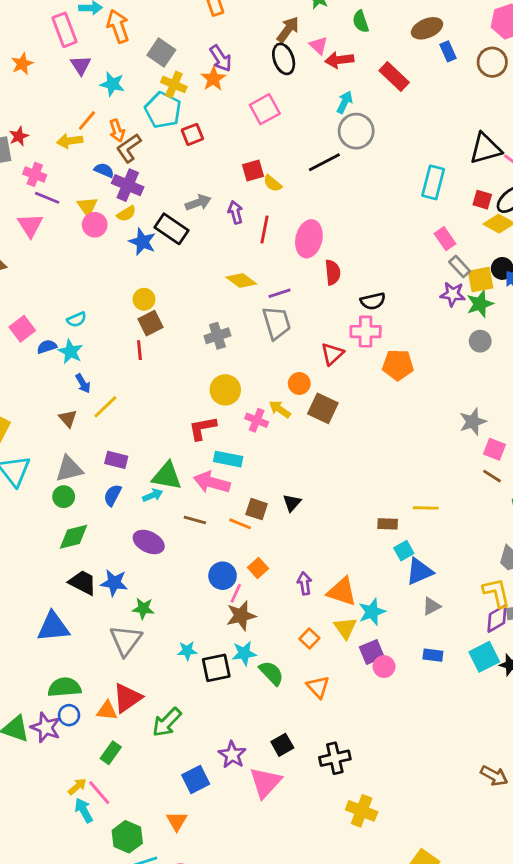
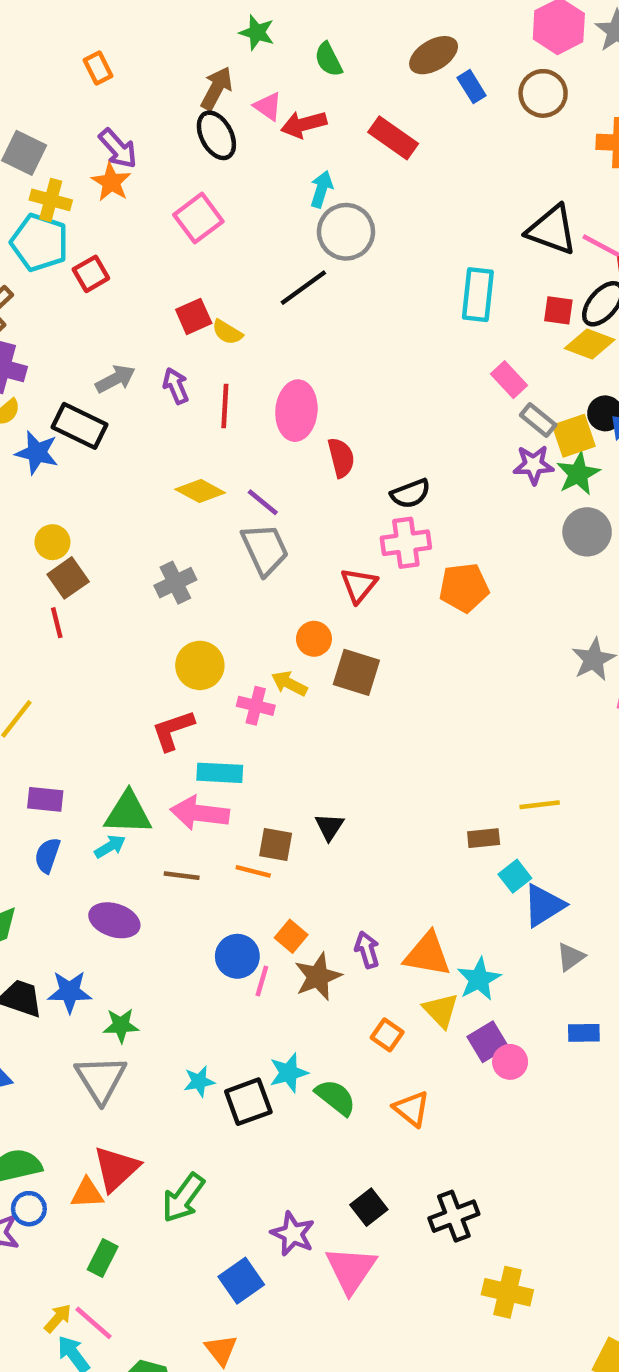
black triangle: (485, 149) -> (552, 230), turned 44
purple line: (279, 293) -> (263, 502), turned 65
gray circle: (480, 341) -> (587, 532), size x1.4
brown star: (241, 616) -> (318, 977), moved

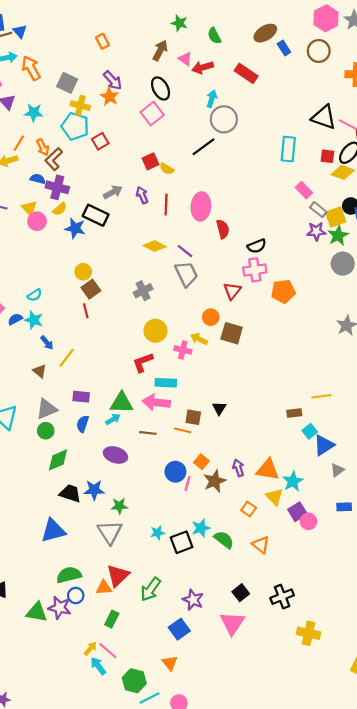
black ellipse: (216, 135) -> (161, 88), moved
purple star: (293, 1234) -> (193, 600), moved

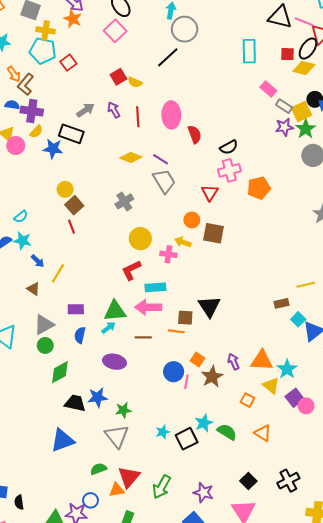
black triangle: (219, 408) -> (209, 306), size x1.6
green semicircle: (69, 575) -> (98, 469), moved, size x0.7

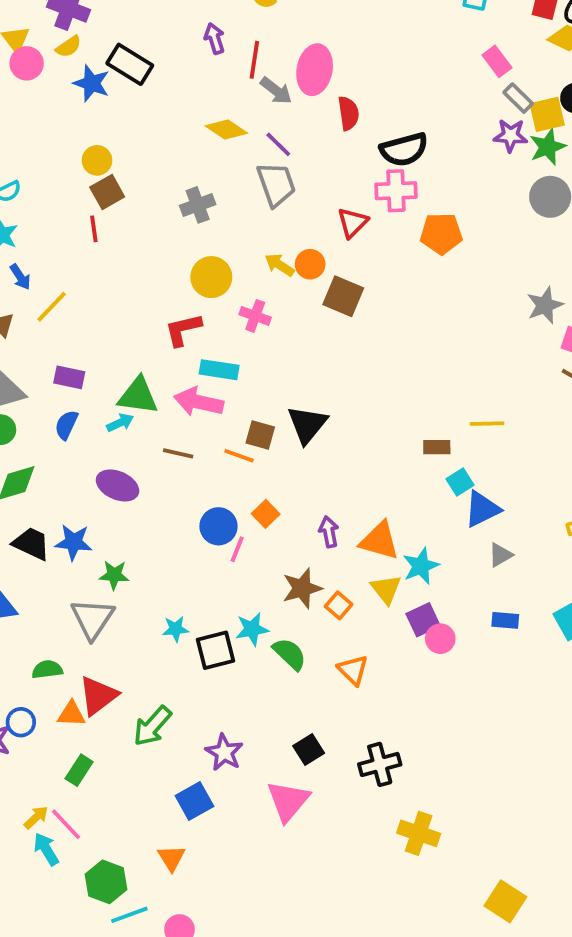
gray arrow: (85, 110) -> (276, 91), moved, turned 60
black semicircle: (229, 147) -> (404, 149), size x1.4
yellow arrow: (183, 242) -> (279, 265), moved
brown star: (212, 377) -> (302, 588), moved

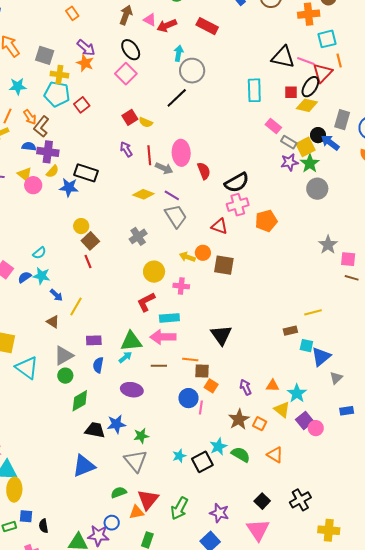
red triangle: (353, 223) -> (219, 226), turned -42
brown square: (260, 435) -> (202, 371), moved
cyan square: (460, 482) -> (306, 346), turned -32
orange triangle: (380, 541) -> (273, 386), size x0.6

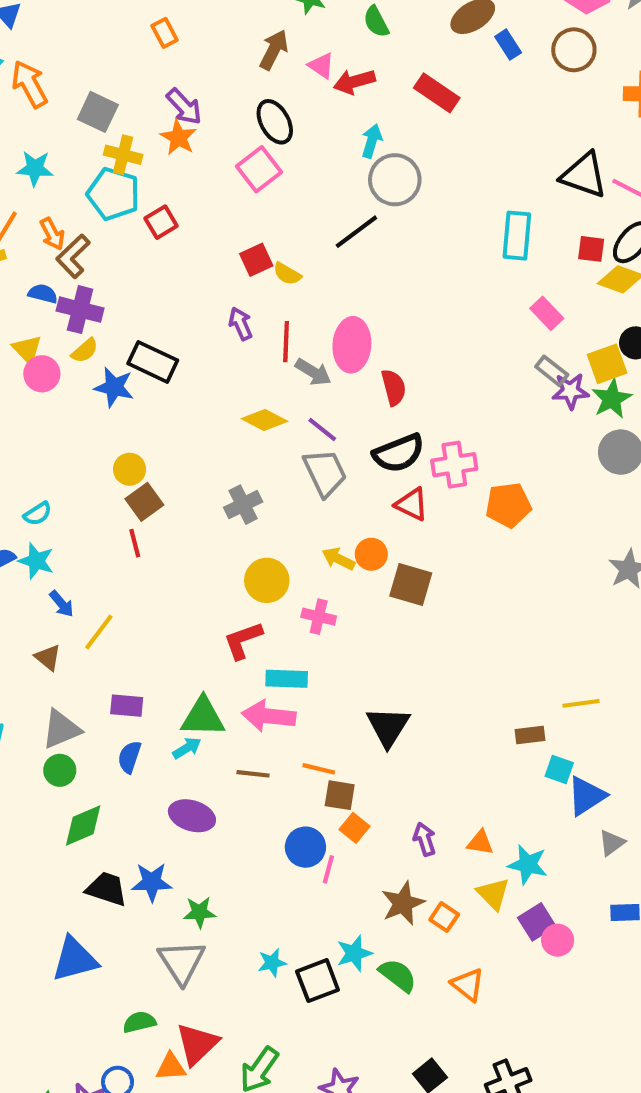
gray rectangle: (289, 142) -> (552, 371), moved
black semicircle: (237, 183) -> (399, 453), moved
cyan star: (297, 393) -> (528, 865), turned -30

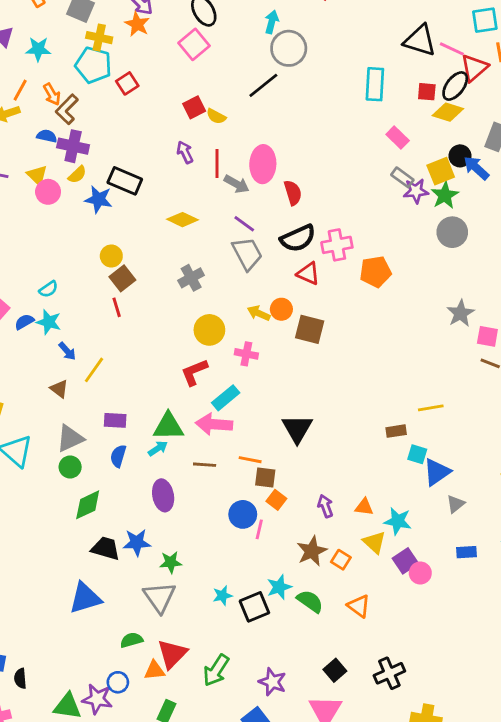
yellow diamond: (265, 420) -> (183, 220), moved
cyan rectangle: (287, 679) -> (226, 398), turned -40
purple ellipse: (192, 816) -> (163, 495), turned 64

